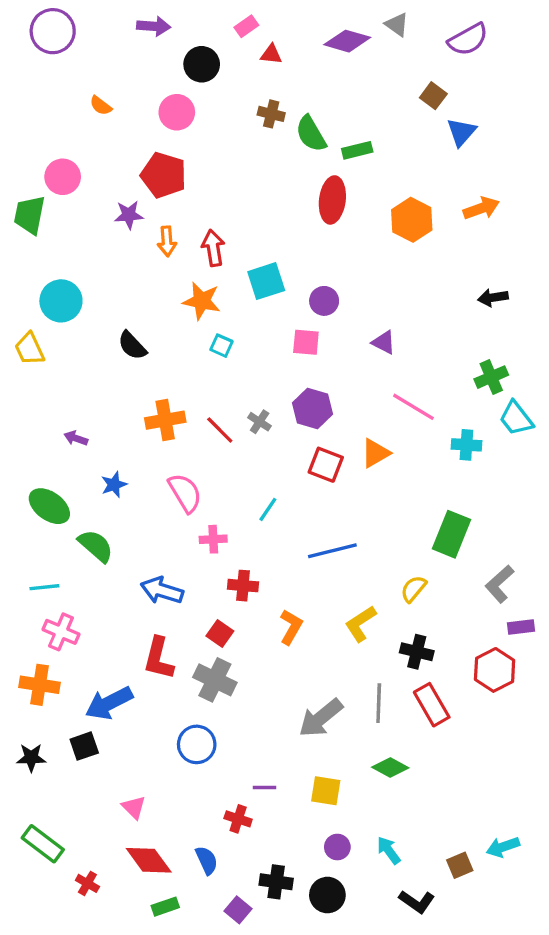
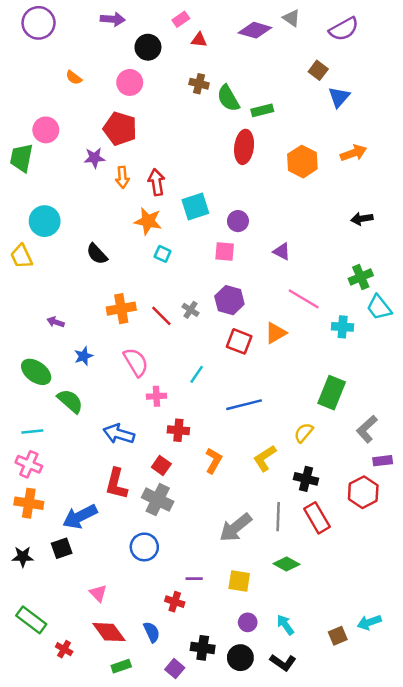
pink cross: (61, 632) -> (29, 464), moved
black L-shape: (417, 902) -> (283, 662), moved

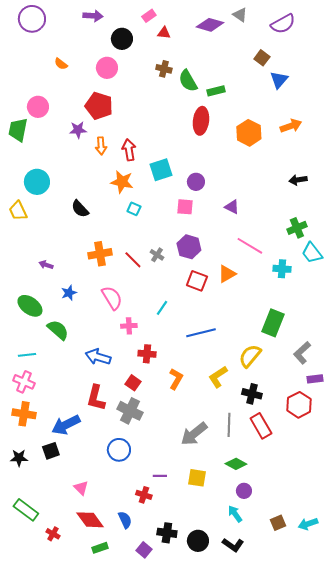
yellow semicircle: (304, 433) -> (250, 356), size x1.4
purple circle: (248, 622) -> (244, 491), moved
cyan arrow: (369, 622) -> (308, 524), moved

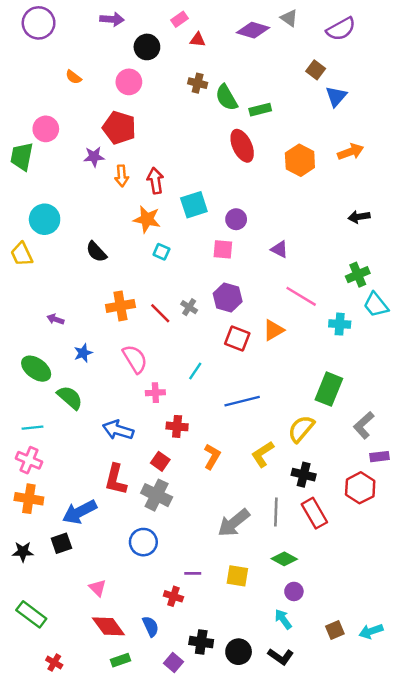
red ellipse: (201, 121) -> (242, 146), turned -32
red cross: (53, 534) -> (54, 663), moved

